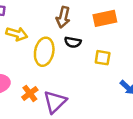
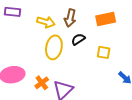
yellow arrow: (17, 34) -> (46, 22), moved
black semicircle: (73, 42) -> (78, 39), turned 136

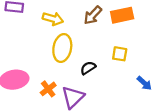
brown arrow: (70, 18) -> (93, 15), moved, turned 30
black semicircle: (78, 39) -> (88, 68), moved

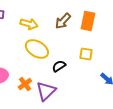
orange rectangle: (122, 15) -> (88, 21), turned -66
yellow ellipse: (62, 48) -> (37, 49), turned -70

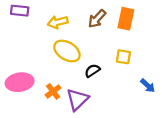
yellow arrow: (29, 24) -> (58, 22), turned 150

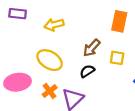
brown arrow: (97, 19) -> (92, 48), moved
yellow ellipse: (67, 51) -> (50, 60), moved

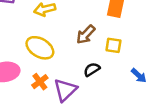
black semicircle: (87, 71) -> (92, 69), moved

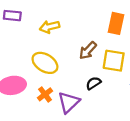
yellow square: (113, 45) -> (114, 61), size x1.5

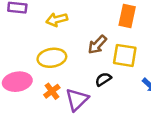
yellow ellipse: (45, 63) -> (52, 58), turned -40

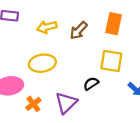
brown arrow: (97, 45) -> (79, 30), moved
orange cross: (52, 91) -> (33, 104), moved

